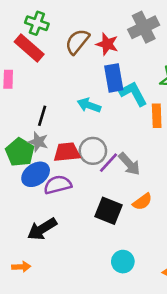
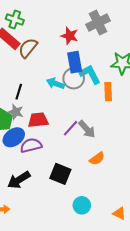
brown semicircle: (77, 41) -> (28, 48), moved
gray circle: (93, 151) -> (74, 78), moved
black square: (109, 211) -> (60, 174), moved

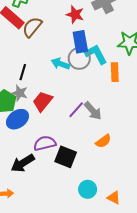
red trapezoid: (38, 120) -> (43, 101), turned -45
purple semicircle: (31, 145) -> (45, 143), moved
orange triangle: (119, 213) -> (114, 198), moved

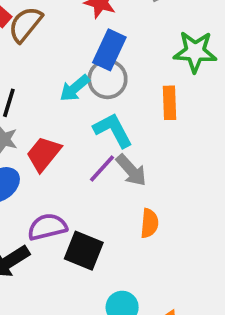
blue rectangle: (80, 42) -> (109, 50), turned 35
cyan L-shape: (96, 54) -> (113, 130), moved
cyan arrow: (60, 64) -> (75, 88), turned -60
orange semicircle: (103, 141) -> (149, 223), turned -49

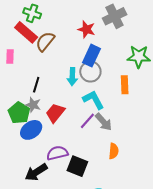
cyan arrow: (75, 88) -> (72, 77), turned -48

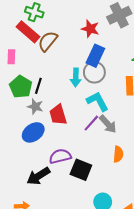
green pentagon: (19, 113) -> (21, 87), moved
red trapezoid: (55, 113) -> (58, 115), turned -55

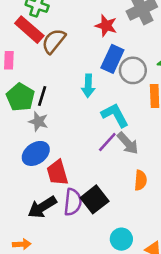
gray circle: (94, 72) -> (133, 70), moved
red trapezoid: (58, 115) -> (57, 173), moved
purple semicircle: (60, 156) -> (73, 202), moved, turned 110
black square: (81, 170) -> (95, 199), turned 30

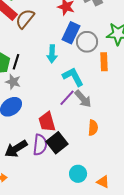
red trapezoid: (57, 173) -> (47, 122), moved

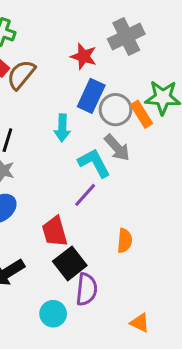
orange rectangle: (104, 62) -> (141, 114), moved, turned -30
gray arrow: (83, 99) -> (117, 148), moved
purple semicircle: (40, 145) -> (87, 289), moved
cyan circle: (78, 174) -> (53, 314), moved

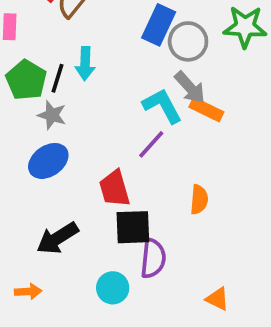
orange rectangle: (141, 114) -> (206, 109), moved, turned -32
cyan arrow: (62, 128) -> (85, 64), moved
black square: (70, 263) -> (133, 227), turned 36

